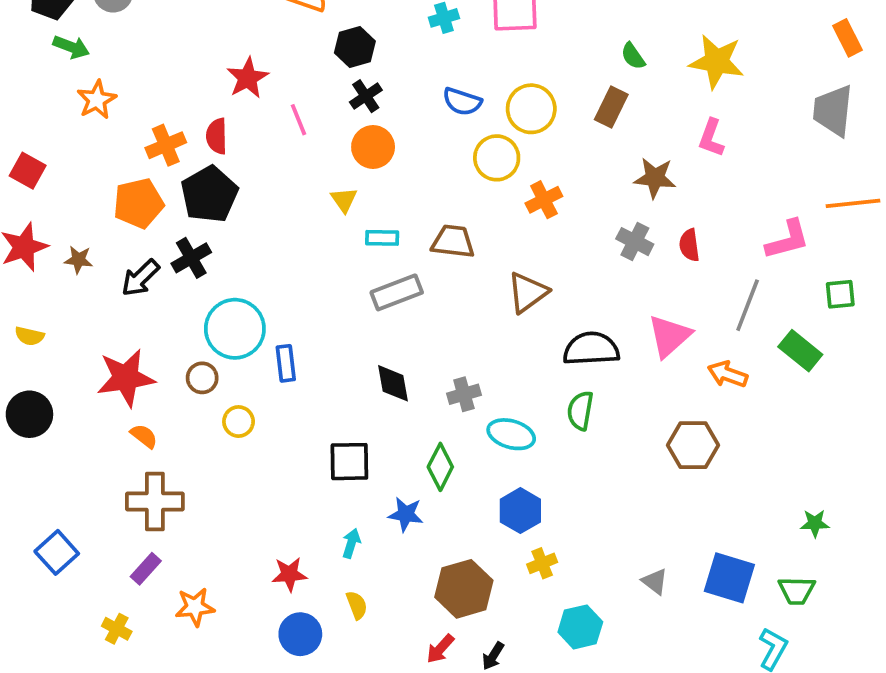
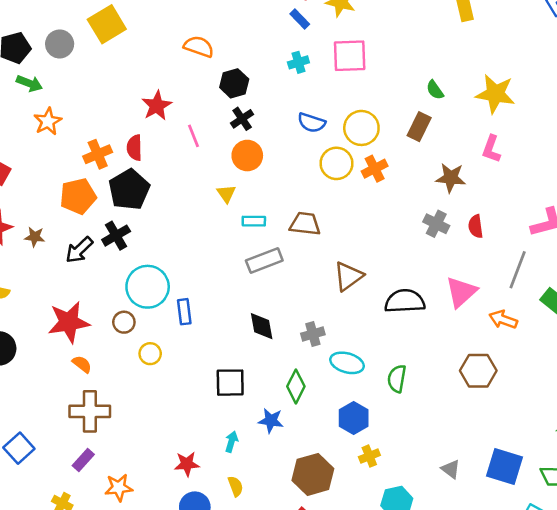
orange cross: (544, 200) -> (375, 169), moved
brown triangle: (528, 292) -> (348, 276), moved
green semicircle: (580, 411) -> (397, 379), moved

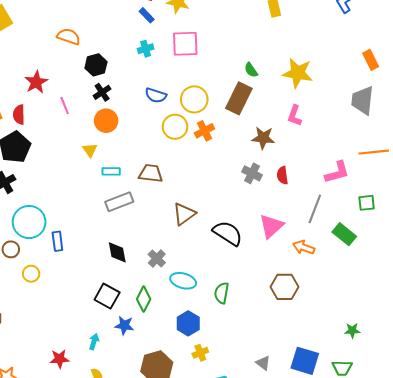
brown rectangle: (419, 127) -> (239, 98), size x1.4
black semicircle: (405, 301) -> (228, 233), turned 36
gray cross: (313, 334) -> (157, 258), turned -30
black square: (230, 383) -> (107, 296), moved, turned 30

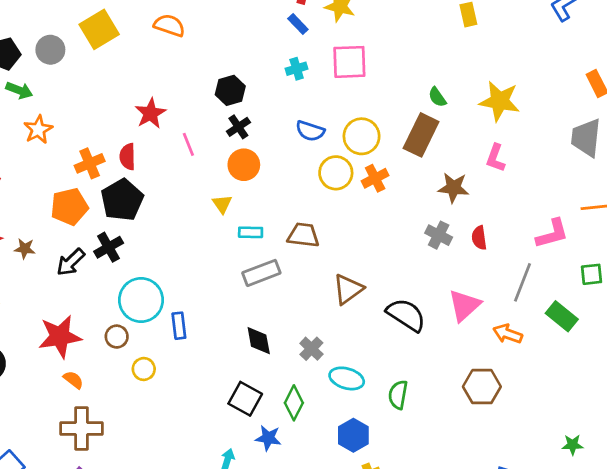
orange semicircle: (69, 37) -> (169, 25), moved

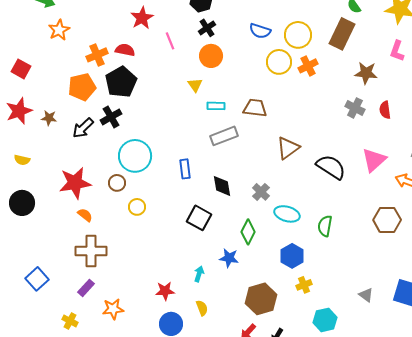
red semicircle: (127, 157) -> (125, 50), turned 102
blue rectangle: (179, 326) -> (185, 169), moved
black square: (245, 399) -> (199, 218), moved

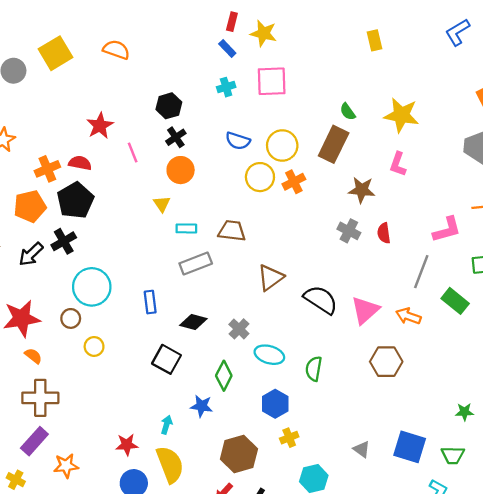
pink triangle: (374, 160) -> (365, 310), moved
black diamond: (222, 186) -> (193, 322), turned -65
purple rectangle: (86, 288) -> (34, 441), size x1.4
yellow semicircle: (202, 308) -> (170, 464), size x2.0

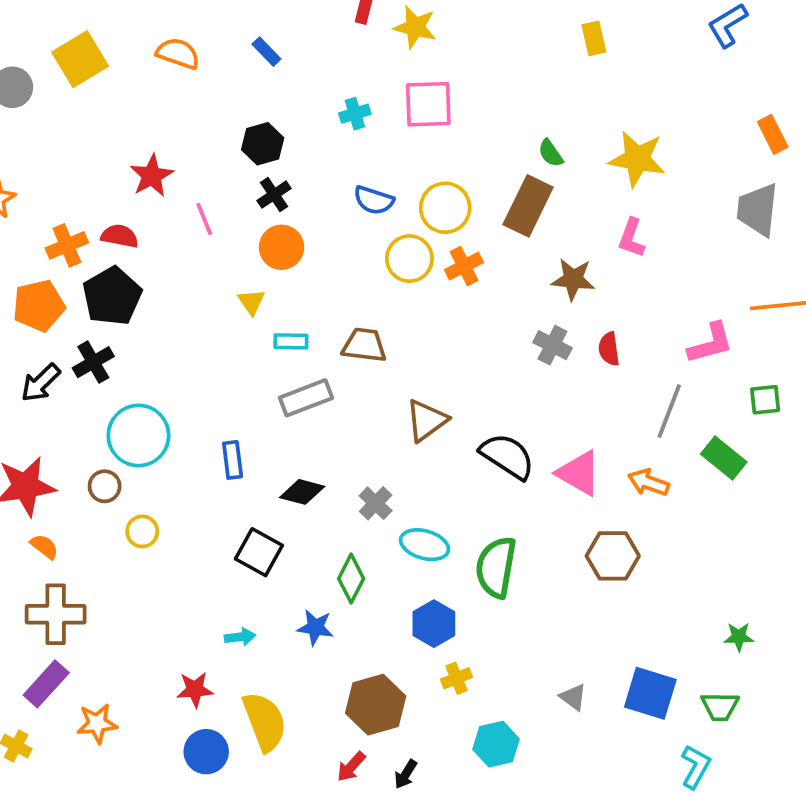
blue rectangle: (227, 49) -> (266, 52), moved
pink triangle: (365, 310) -> (579, 473), turned -48
green semicircle: (314, 369) -> (496, 567), size x1.5
cyan arrow: (167, 425) -> (240, 637), moved, turned 66

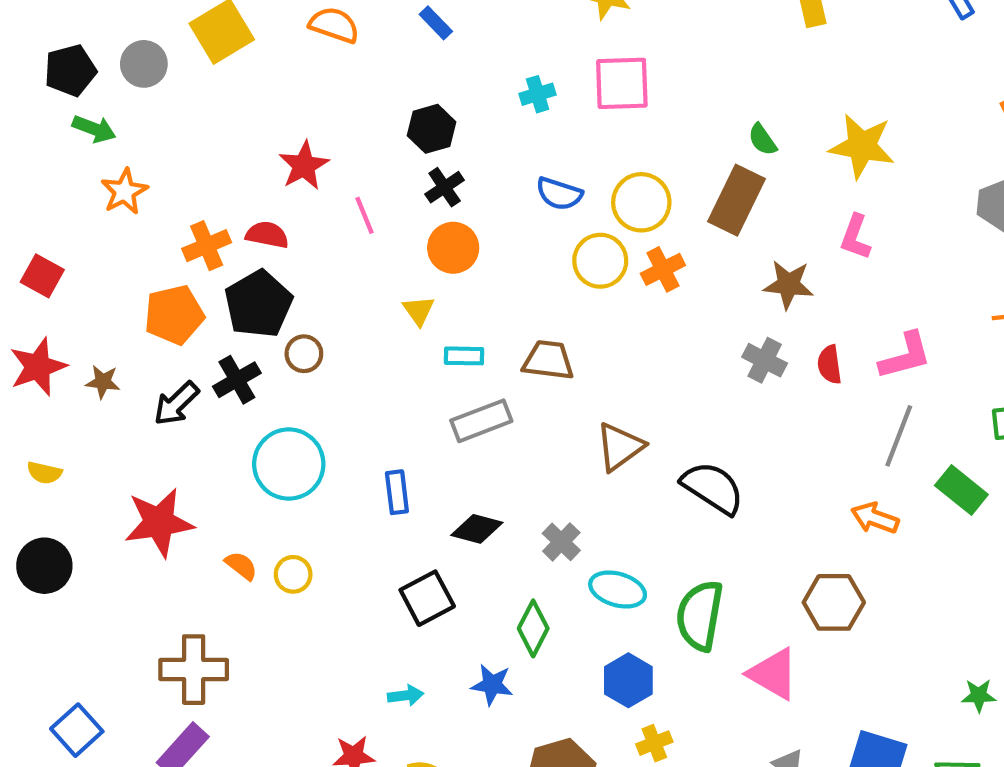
pink L-shape: (711, 343) -> (905, 356), moved
pink triangle: (579, 473) -> (773, 674), moved
brown circle: (105, 486) -> (304, 354), moved
orange semicircle: (44, 547) -> (241, 566), moved
black square: (259, 552) -> (427, 598), turned 33

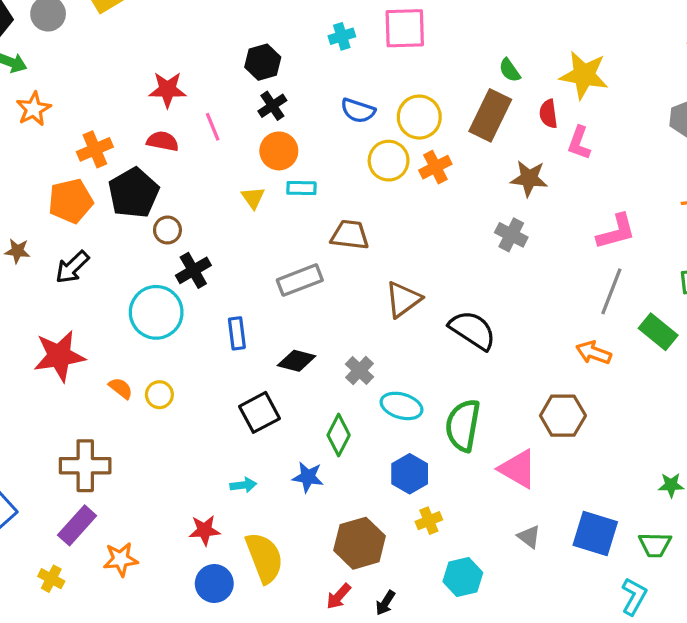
red star: (304, 166) -> (167, 90), turned 30
red semicircle: (267, 235) -> (163, 141), moved
cyan rectangle: (464, 356) -> (301, 188), moved
red semicircle: (830, 365) -> (548, 114), moved
black cross: (237, 380) -> (193, 270), moved

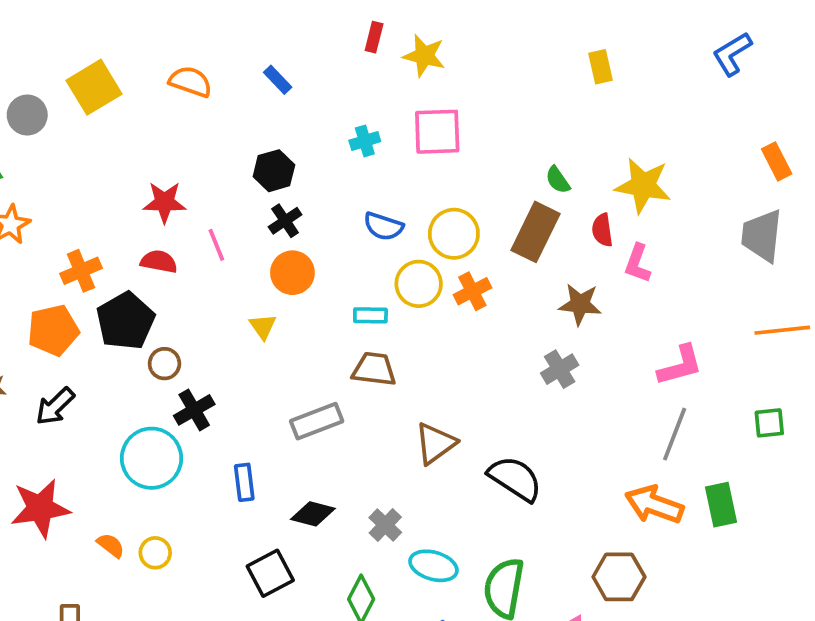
cyan rectangle: (301, 188) -> (370, 315), moved
gray cross: (511, 235) -> (560, 369), turned 32
green rectangle: (658, 332) -> (721, 505), moved, turned 39
orange arrow: (594, 353) -> (654, 505), size x1.4

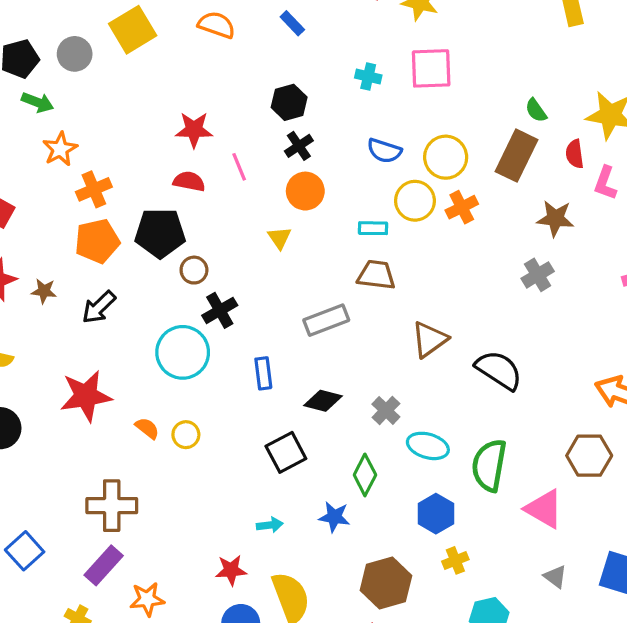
cyan cross: (365, 141) -> (368, 77), turned 30
orange cross: (81, 271) -> (94, 189), moved
black pentagon: (126, 321) -> (160, 233), turned 30

